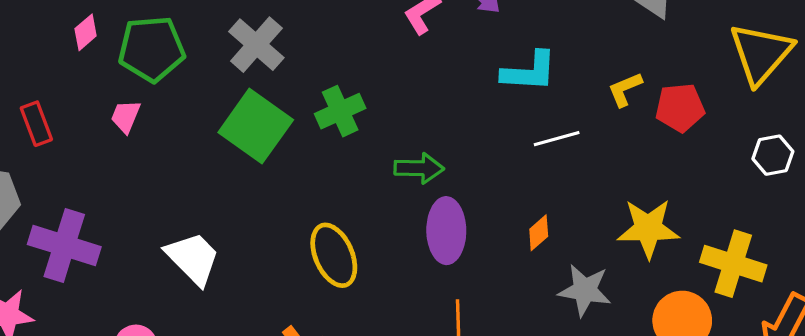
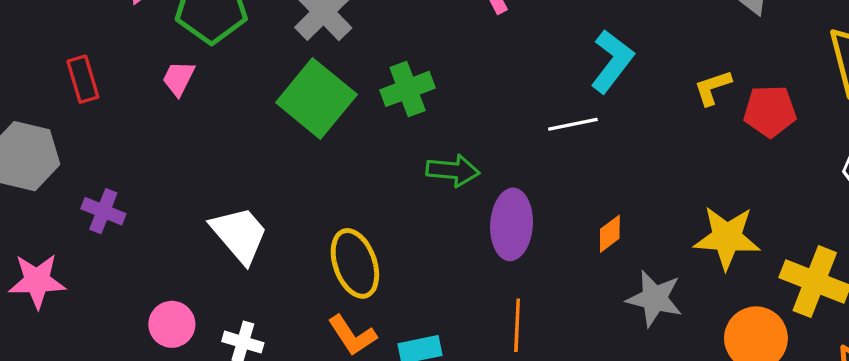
cyan L-shape: (529, 72) -> (612, 61), turned -60
white line: (557, 139) -> (573, 124), moved
green arrow: (419, 168) -> (453, 171), moved
purple cross: (64, 246) -> (103, 211), size x0.6
yellow ellipse: (334, 255) -> (355, 263), moved

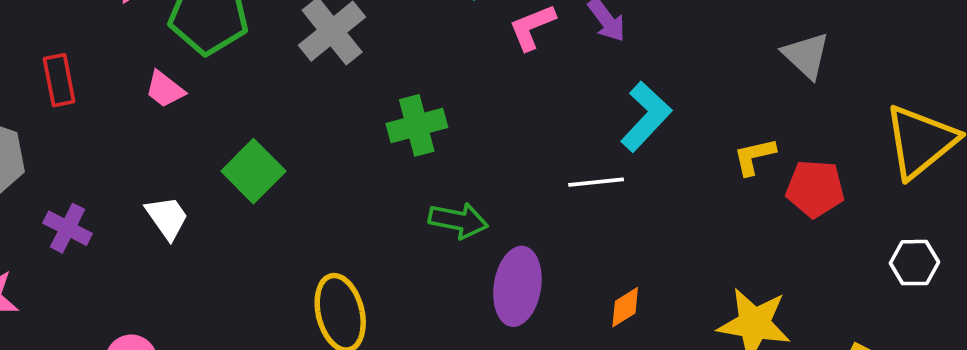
pink trapezoid: (179, 78) -> (165, 89), turned -84
green square: (316, 98) -> (253, 171), moved, size x0.7
white trapezoid: (239, 235) -> (167, 218), moved, size x0.7

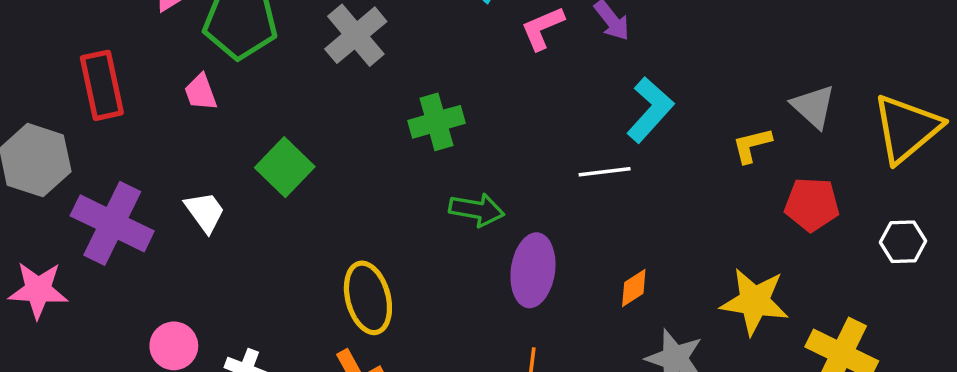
gray triangle: (806, 55) -> (813, 107), moved
red rectangle: (59, 80) -> (102, 85), size x1.4
pink trapezoid: (165, 89) -> (201, 92), turned 33
red pentagon: (815, 189) -> (812, 204), moved
purple cross: (68, 228) -> (112, 223), size x1.8

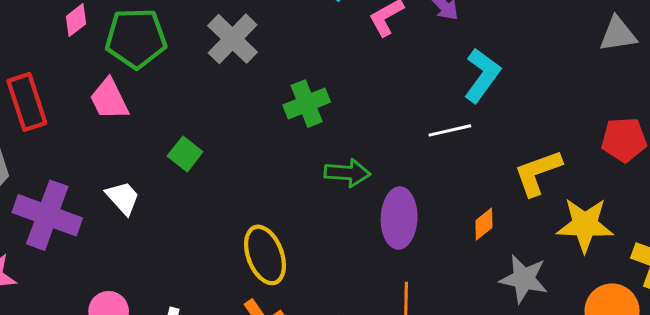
pink trapezoid: (201, 92) -> (109, 99), size x1.4
gray triangle: (813, 107) -> (618, 34), moved, turned -45
yellow L-shape: (752, 145) -> (538, 173), moved, size x1.5
green square: (285, 167) -> (185, 154), size x0.7

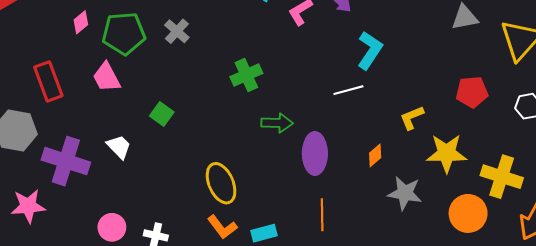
gray cross: (233, 39) -> (177, 31), moved, size x0.7
yellow L-shape: (538, 173) -> (412, 118), size x0.7

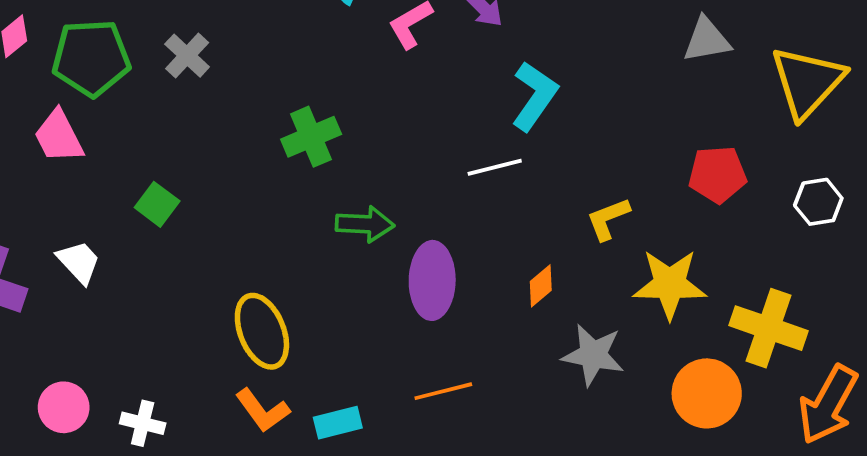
orange line: (322, 215) -> (443, 391), turned 76

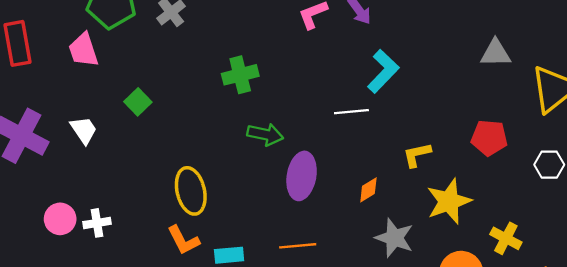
yellow star: (670, 284) -> (449, 201), turned -30
yellow cross: (768, 328) -> (506, 238), size x0.7
white cross: (143, 423) -> (97, 223), moved, turned -32

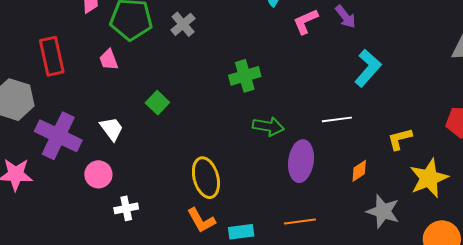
pink trapezoid: (83, 50) -> (109, 60), size x0.7
white line: (351, 112) -> (337, 119), moved
pink circle: (60, 219) -> (98, 174), moved

